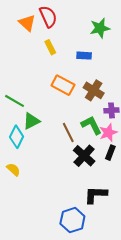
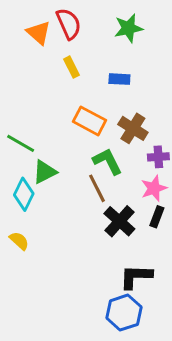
green star: (100, 28) -> (128, 28), moved
green L-shape: (91, 125) -> (107, 161), moved
blue hexagon: (72, 220) -> (124, 313), moved

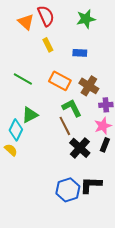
green line: (21, 143) -> (23, 79), moved
yellow semicircle: (19, 241) -> (11, 150), moved
blue hexagon: (124, 313) -> (68, 190), moved

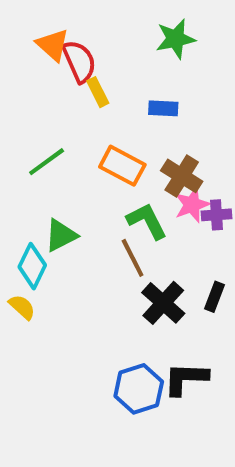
red semicircle: (46, 16) -> (79, 61), moved
green line: (23, 79) -> (47, 162), turned -66
pink star: (103, 126) -> (192, 205), moved

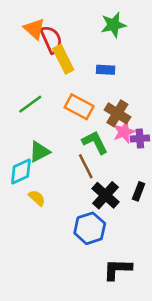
yellow rectangle: (98, 92) -> (63, 59), size x1.5
cyan diamond: (32, 266) -> (21, 172), turned 40
yellow semicircle: (22, 307) -> (37, 198), moved
black L-shape: (186, 379) -> (117, 269), moved
blue hexagon: (139, 389) -> (90, 228), moved

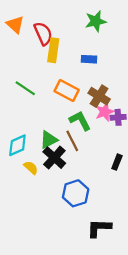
orange triangle: (34, 29) -> (15, 25), moved
yellow rectangle: (63, 59) -> (53, 50), turned 35
green line: (30, 104) -> (25, 88), turned 70
green triangle: (39, 152) -> (49, 140), moved
black cross: (106, 195) -> (54, 158), moved

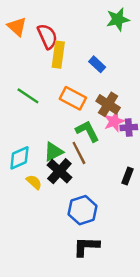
green star: (96, 21) -> (118, 19), moved
blue rectangle: (89, 59) -> (97, 64), turned 40
black L-shape: (99, 228) -> (86, 246), moved

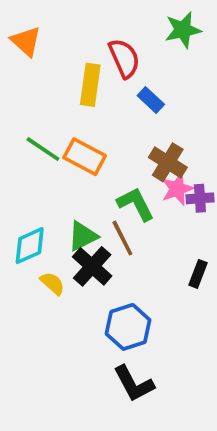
red semicircle: (47, 36) -> (124, 58), moved
orange rectangle: (73, 98) -> (85, 157), moved
black L-shape: (86, 246) -> (134, 384), turned -120

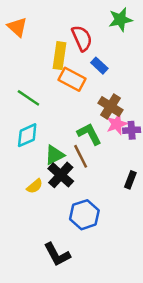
orange rectangle: (85, 157) -> (72, 79), moved
cyan diamond: (30, 246) -> (27, 135), moved
yellow semicircle: (52, 283) -> (35, 186), turned 98
black L-shape: (134, 384) -> (57, 254), moved

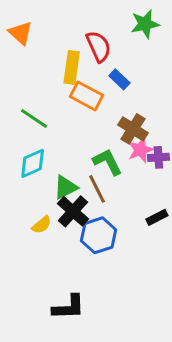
black rectangle: (130, 180) -> (157, 217), turned 42
blue hexagon: (84, 215) -> (99, 235), moved
black L-shape: (57, 254) -> (69, 307), turned -64

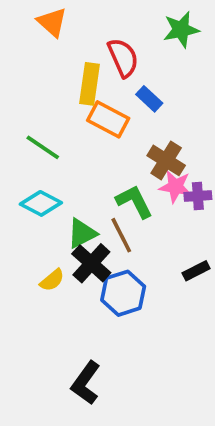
orange triangle: (21, 33) -> (52, 22), moved
pink star: (140, 150) -> (175, 187), turned 30
cyan diamond: (33, 163) -> (41, 203), turned 52
black L-shape: (69, 307) -> (86, 383), turned 128

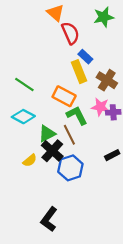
orange triangle: (52, 22) -> (55, 13), moved
yellow rectangle: (89, 84) -> (79, 72), moved, turned -30
orange rectangle: (108, 119) -> (64, 96), moved
brown cross: (166, 160) -> (107, 80), moved

